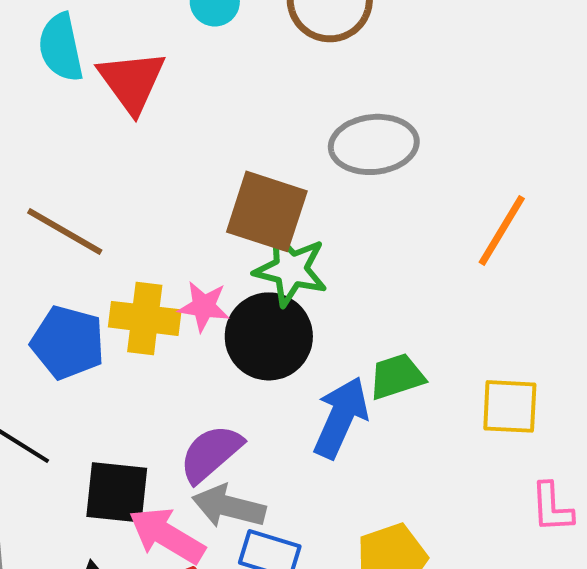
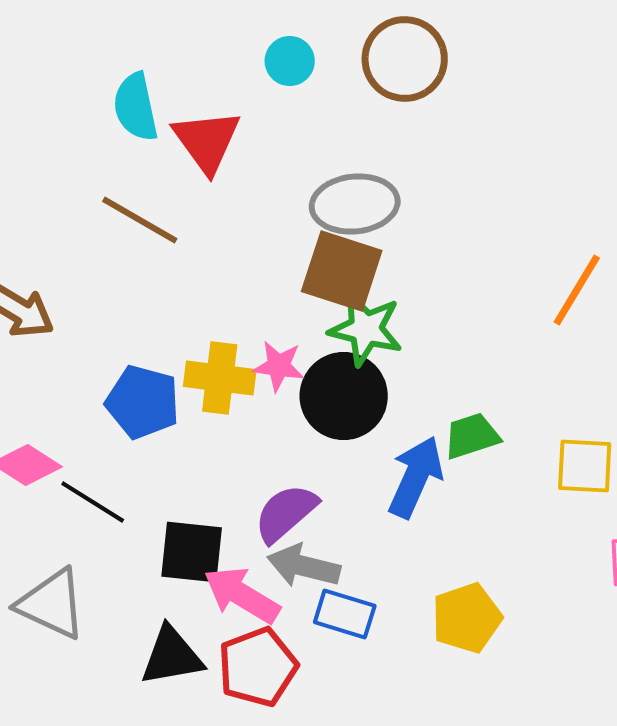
gray ellipse: (374, 144) -> (355, 204), moved
brown line: (65, 231) -> (140, 220), moved

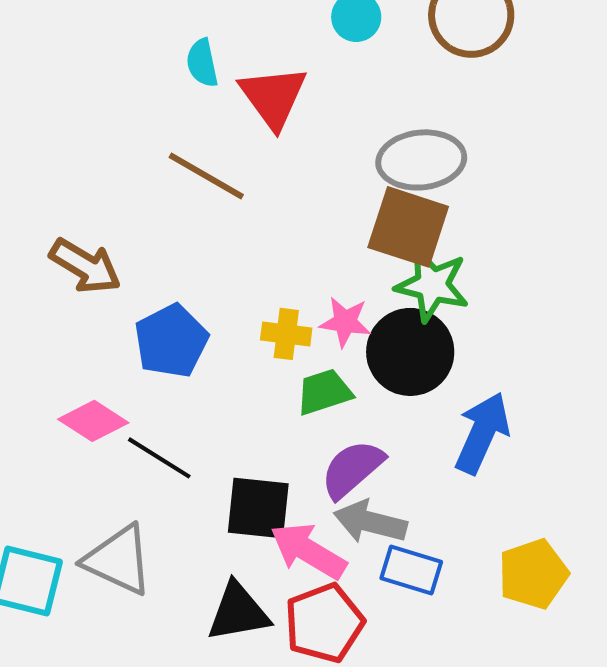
cyan semicircle: (136, 107) -> (202, 63), size x0.7
yellow cross: (220, 378) -> (286, 334), size x0.7
blue pentagon: (143, 402) -> (171, 341), moved, turned 30
green trapezoid: (472, 436) -> (324, 392), moved

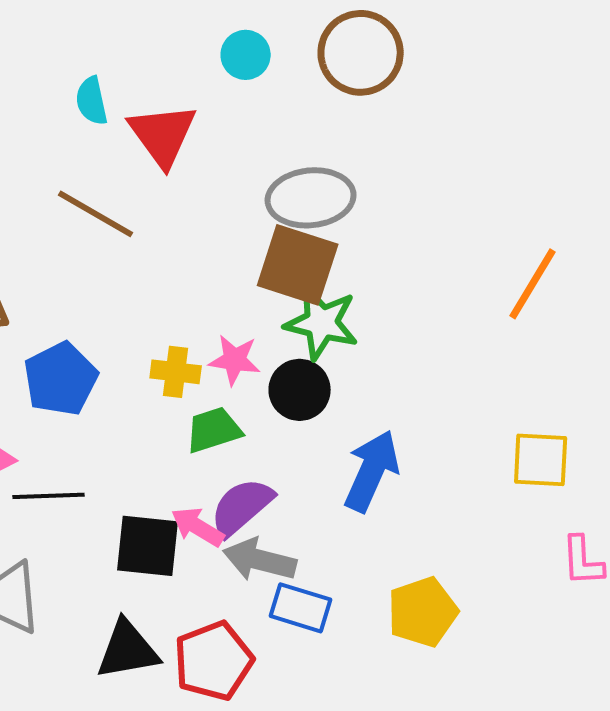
black circle: (410, 352) -> (300, 390), size x0.7
black line: (159, 458) -> (49, 496), turned -34
pink arrow: (308, 551) -> (198, 527), moved, size x0.7

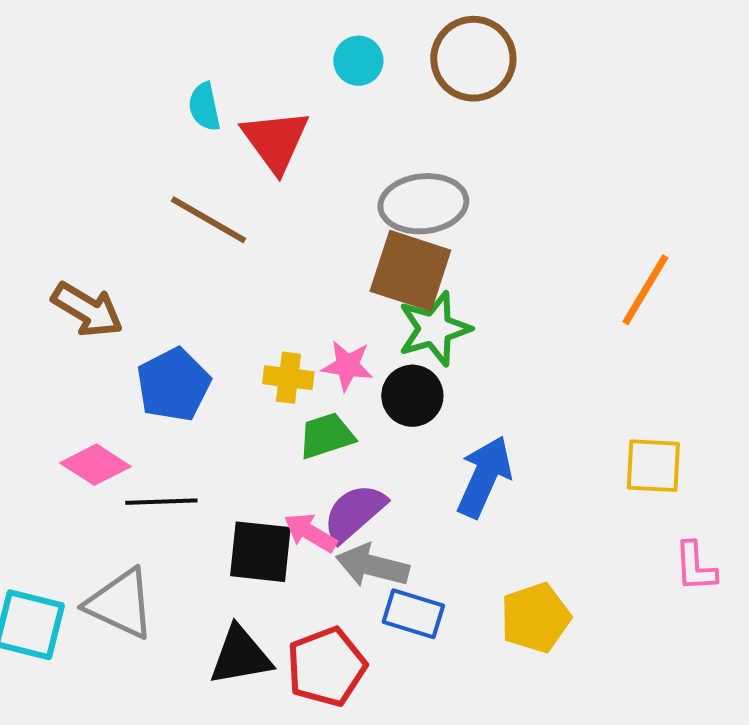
green star: (322, 323) -> (434, 329), turned -30

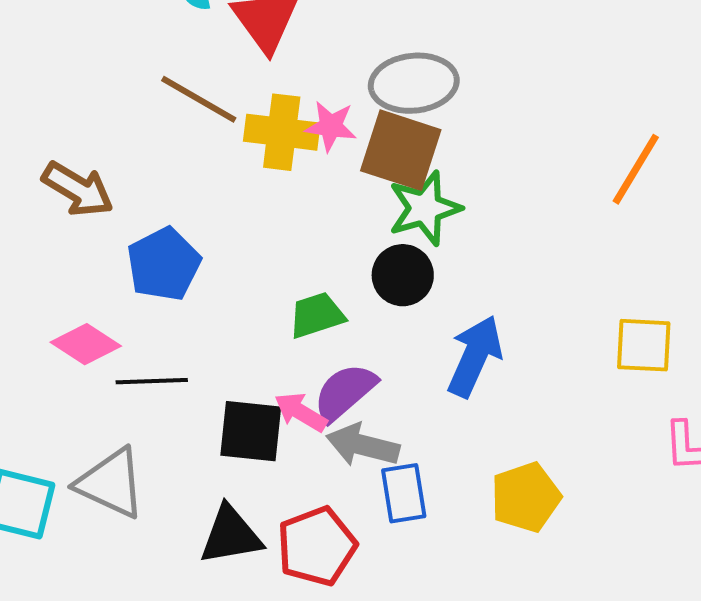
pink star: (347, 366) -> (331, 126), moved
yellow cross: (288, 378) -> (282, 132), moved, size x1.5
blue rectangle: (413, 614) -> (404, 493), turned 64

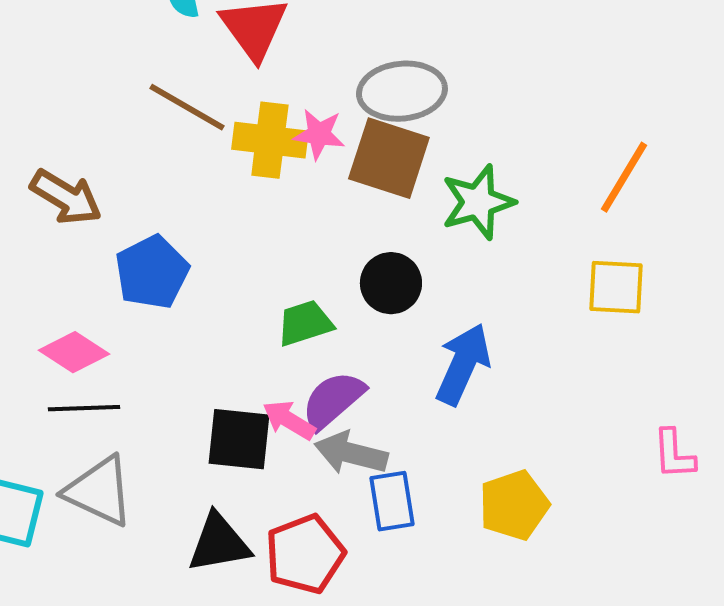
green star: (425, 208) -> (478, 202), moved
yellow square: (644, 345) -> (616, 287), moved
black line: (152, 381) -> (84, 408), moved

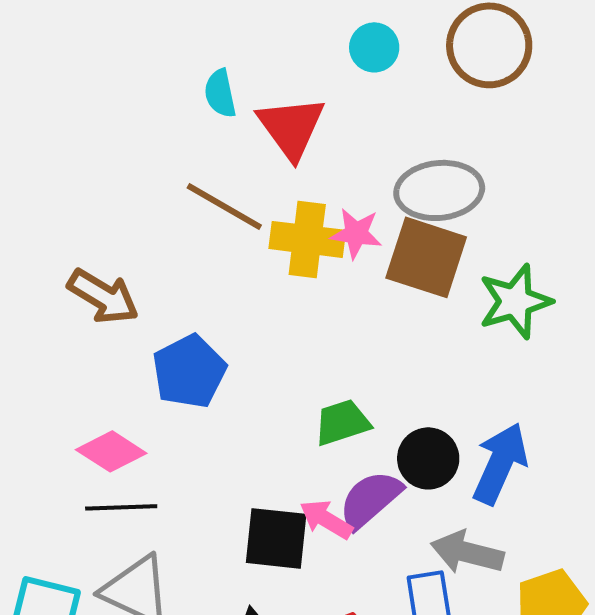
black circle: (391, 283) -> (428, 458), moved
gray arrow: (351, 453) -> (467, 552), moved

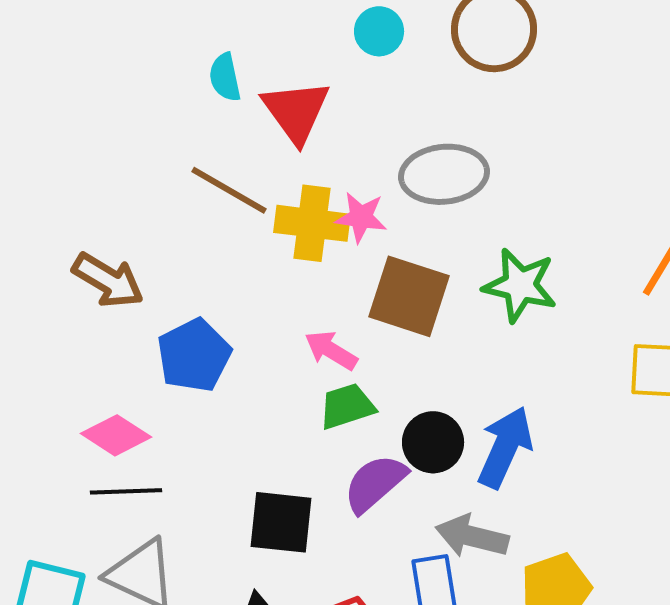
brown square: (426, 257) -> (409, 296), moved
green star: (515, 301) -> (520, 285), turned 30
pink arrow: (326, 519) -> (331, 350), moved

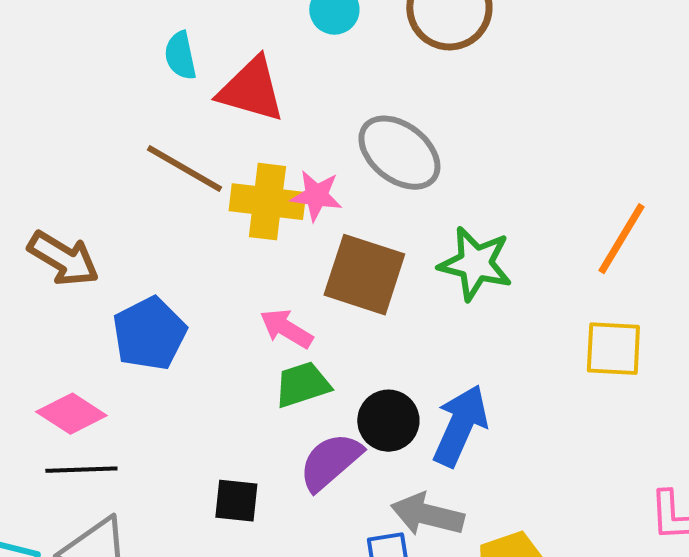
red triangle: (296, 111) -> (251, 90), turned -38
gray ellipse: (444, 174) -> (399, 153), turned 44
black square: (281, 522) -> (236, 501), size x0.7

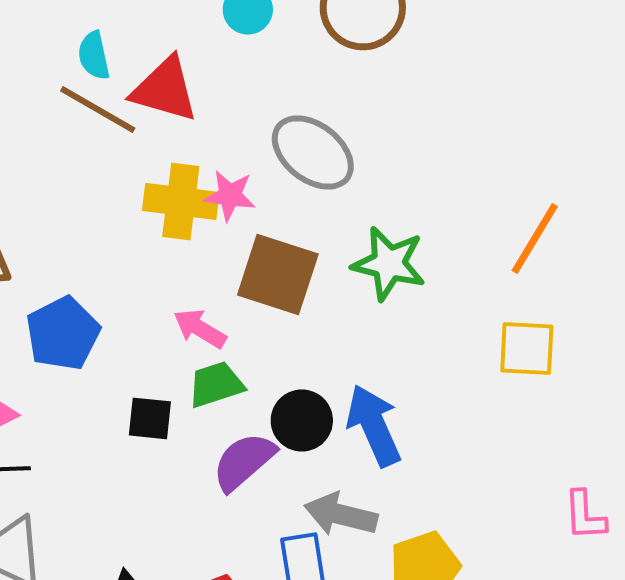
brown line: (184, 169) -> (98, 109), moved
blue arrow: (460, 426) -> (374, 425), turned -48
black square: (236, 501) -> (150, 418), moved

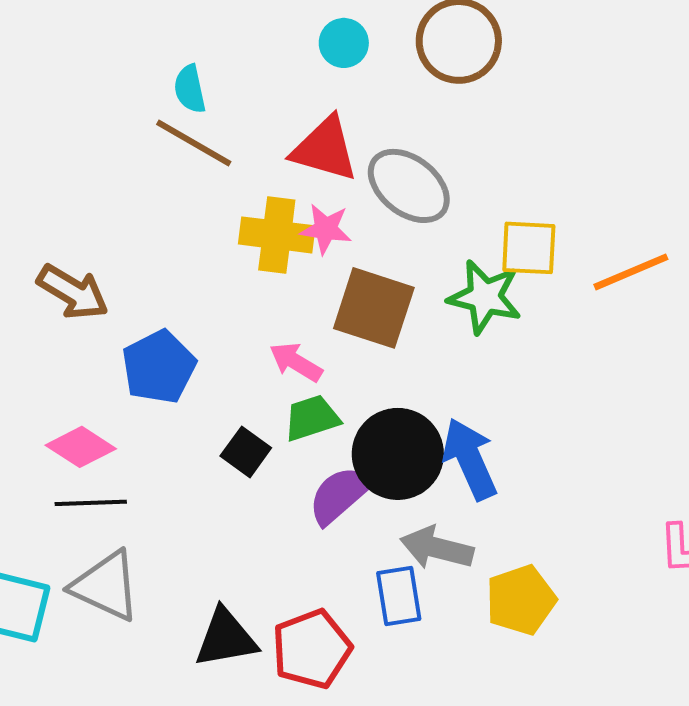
red triangle: (165, 89) -> (325, 149), moved
orange line: (535, 238) -> (631, 272), turned 36
yellow square: (527, 348) -> (529, 248), moved
black square: (150, 418) -> (246, 452), turned 30
black circle: (302, 420) -> (398, 454), size x1.5

